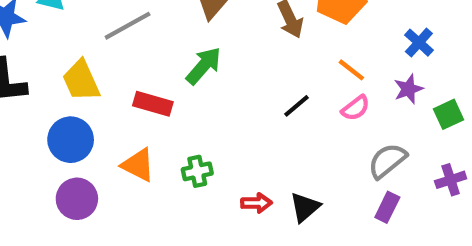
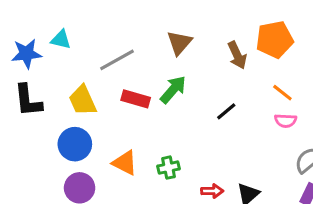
red rectangle: (153, 104) -> (136, 99), moved
black line: (296, 106) -> (226, 111), moved
pink semicircle: (356, 108) -> (286, 121), turned 40

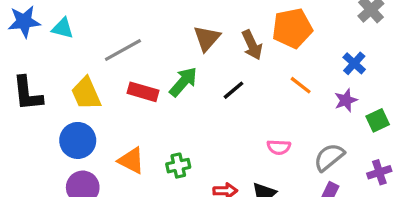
brown triangle: (179, 43) -> (207, 38), moved
blue star: (26, 54) -> (24, 21), moved
black line: (226, 111) -> (234, 90), moved
pink semicircle: (286, 121) -> (279, 147), moved

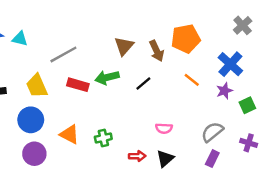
blue cross: (354, 63) -> (230, 64), size x1.5
green arrow: (183, 82) -> (107, 77), turned -145
pink semicircle: (279, 147) -> (164, 128), moved
purple cross: (379, 172) -> (249, 143), turned 35

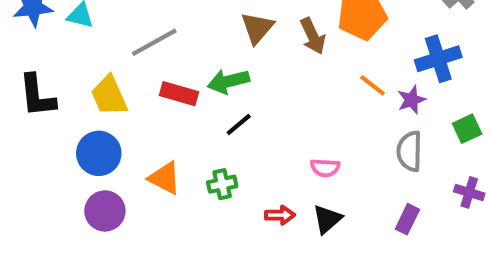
blue cross: (230, 64) -> (438, 59), turned 30
black line: (143, 84) -> (239, 125), moved
purple star: (224, 91) -> (412, 100), moved
gray semicircle: (212, 132) -> (409, 151), moved, turned -50

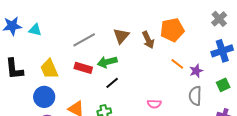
gray line: (154, 42) -> (84, 40), moved
blue cross: (438, 59) -> (222, 51), moved

